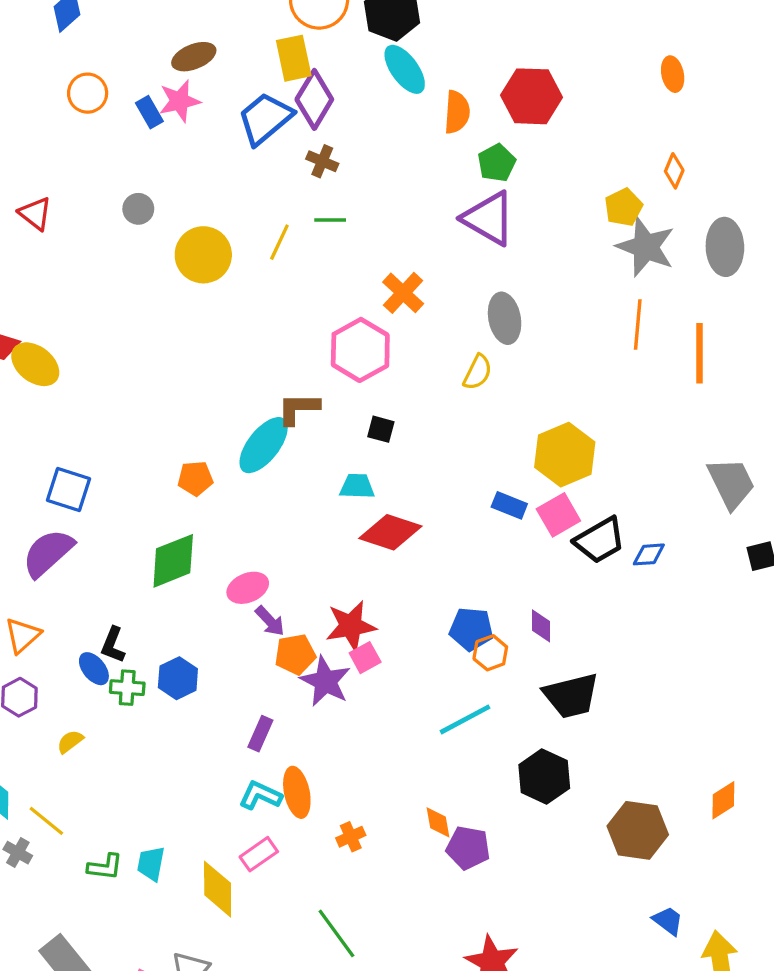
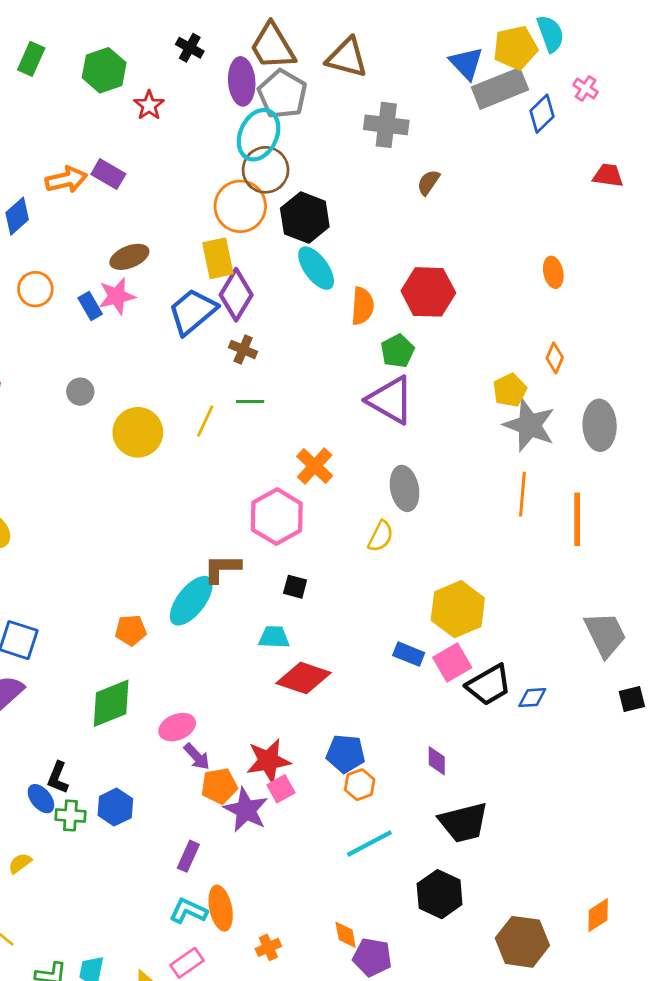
blue pentagon: (471, 629) -> (346, 754), moved
orange hexagon: (490, 653) -> (360, 785), moved

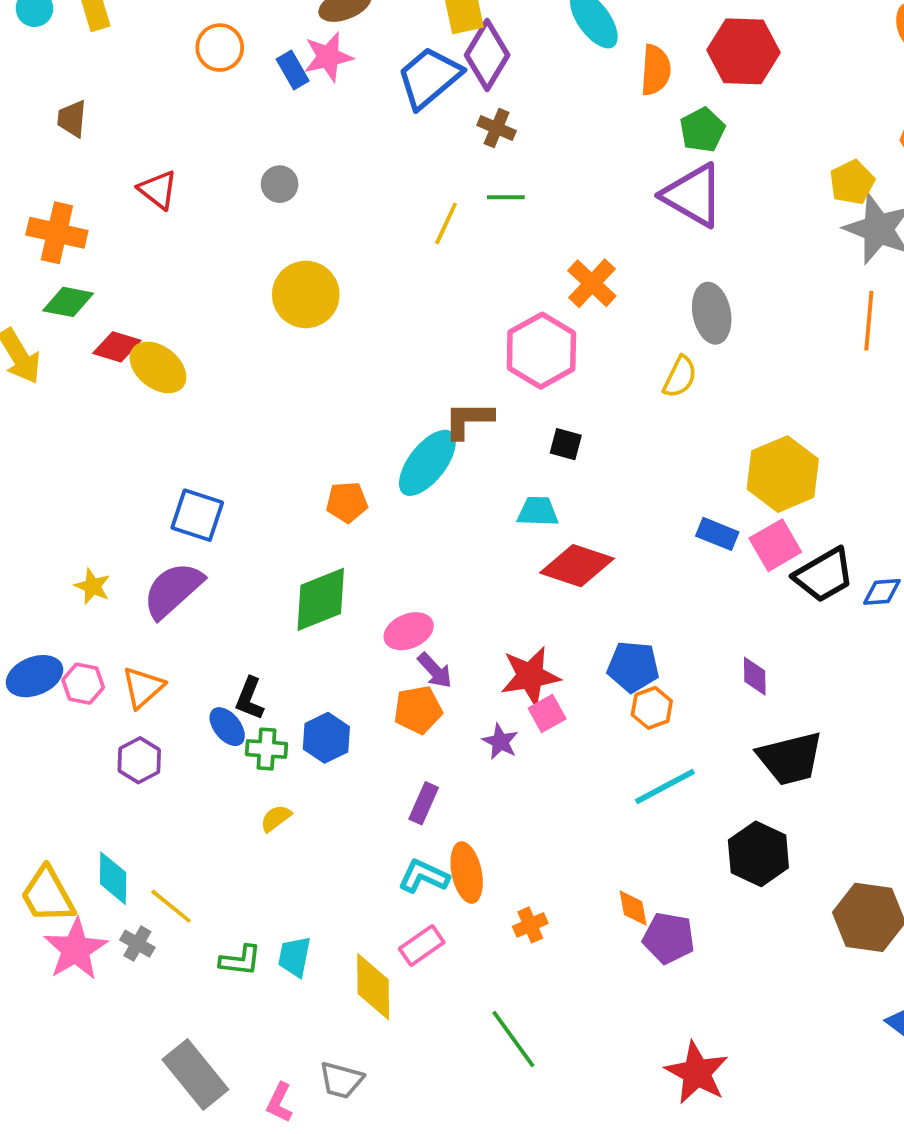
yellow circle: (138, 432) -> (306, 294), moved
orange pentagon: (219, 786) -> (418, 710), moved
purple star: (246, 810) -> (500, 742), size x0.6
yellow semicircle: (20, 863) -> (276, 818), moved

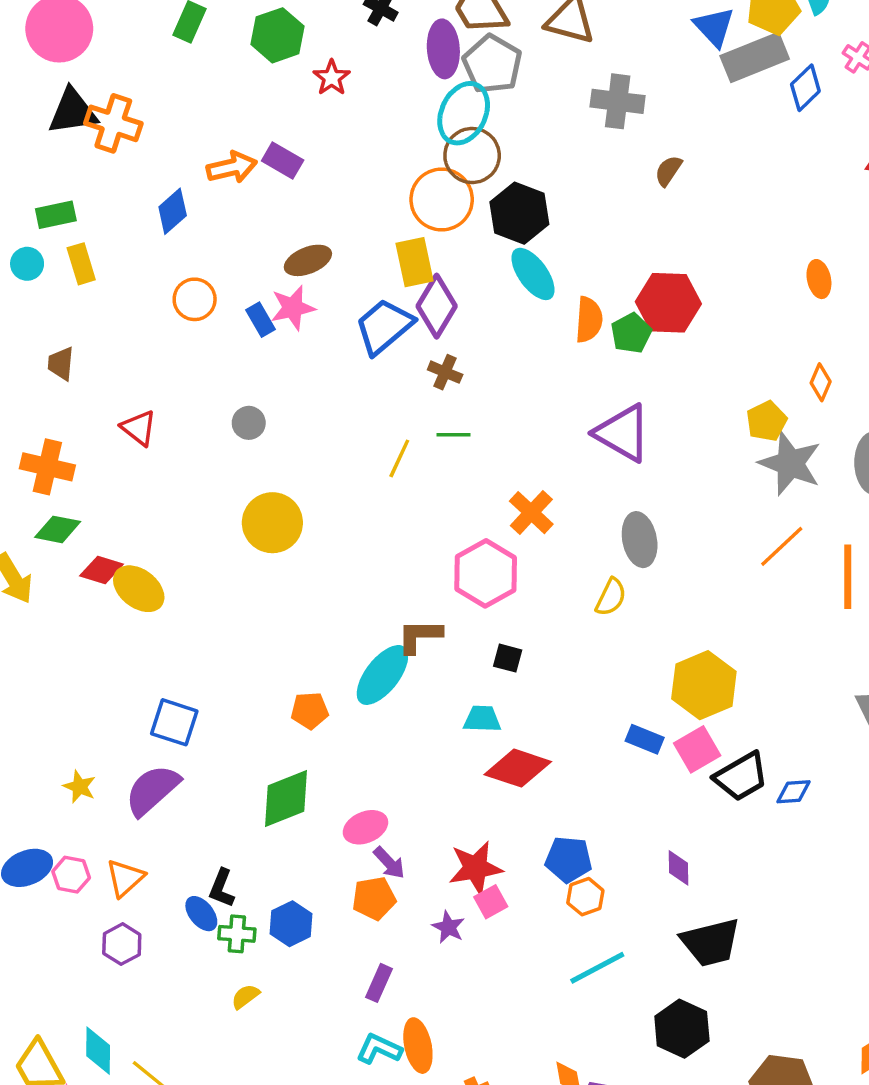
green pentagon: (702, 130) -> (631, 333), moved
orange line: (869, 321) -> (782, 546), turned 42

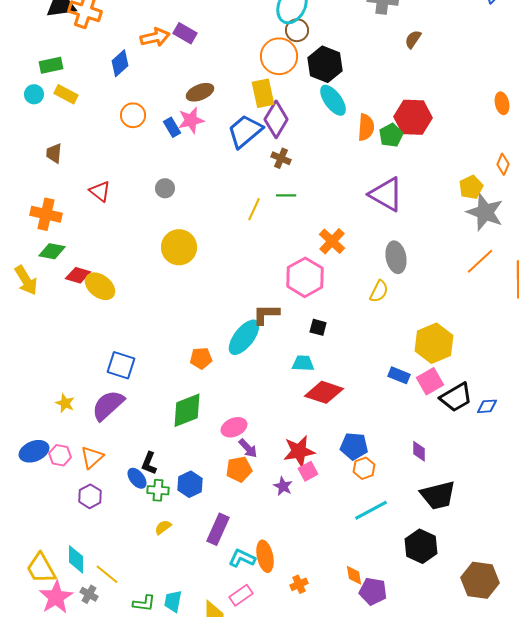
brown circle: (472, 155) -> (297, 30), size x0.7
yellow rectangle: (81, 264) -> (66, 94), turned -45
purple rectangle: (379, 983) -> (218, 529), moved, size x1.4

